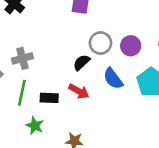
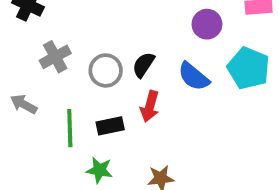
gray circle: (100, 43) -> (106, 70), moved
gray cross: (22, 58) -> (55, 57), moved
red arrow: (79, 91) -> (150, 106), turned 90

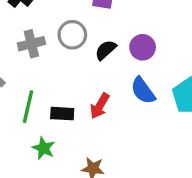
purple circle: (207, 24) -> (143, 47), moved
black semicircle: (143, 65) -> (106, 50), moved
gray circle: (106, 70) -> (72, 35), moved

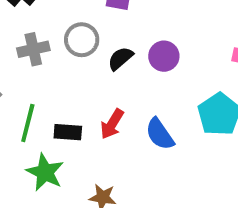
blue semicircle: (143, 91) -> (160, 134), moved
green star: (44, 148) -> (45, 172), size x1.4

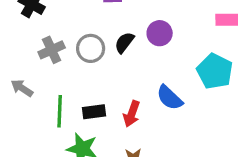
gray circle: (82, 40) -> (91, 48), moved
red arrow: (112, 124) -> (132, 114), moved

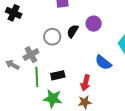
gray cross: (52, 50) -> (31, 55), moved
red arrow: (132, 114) -> (85, 83), moved

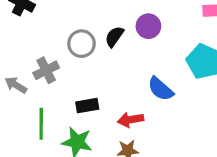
green line: (37, 77) -> (41, 124), moved
red arrow: (85, 83) -> (131, 120), turned 63

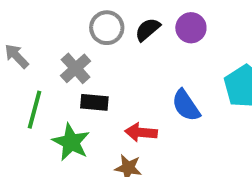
gray cross: (46, 70) -> (76, 68), moved, turned -30

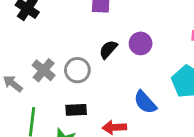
gray circle: (107, 28) -> (77, 70), moved
gray cross: (76, 68) -> (44, 70), moved

